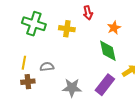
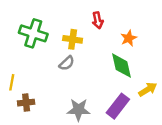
yellow line: (24, 63) -> (12, 82), moved
gray semicircle: (47, 67) -> (67, 63), moved, turned 144

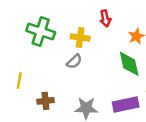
brown cross: (26, 103) -> (45, 101), moved
purple rectangle: (118, 106) -> (126, 104), turned 40

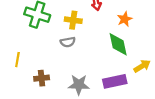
gray semicircle: (74, 61) -> (68, 42), turned 32

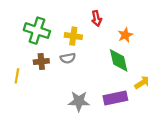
brown cross: (42, 78) -> (41, 61), moved

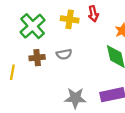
green cross: (37, 31) -> (33, 26), turned 30
yellow cross: (73, 36) -> (70, 19), moved

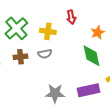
yellow cross: (70, 19) -> (48, 31), moved

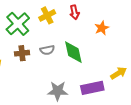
yellow cross: (48, 31) -> (47, 15), moved, turned -35
green diamond: (92, 56) -> (73, 52), moved

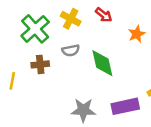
red arrow: (74, 12) -> (104, 15), turned -40
yellow cross: (47, 15) -> (71, 19), turned -35
gray semicircle: (47, 50) -> (71, 50), moved

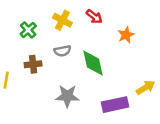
green cross: (35, 29) -> (28, 30), size x0.6
gray star: (83, 110) -> (67, 96), moved

